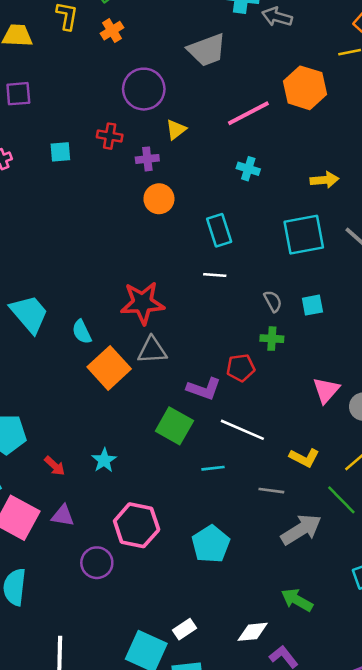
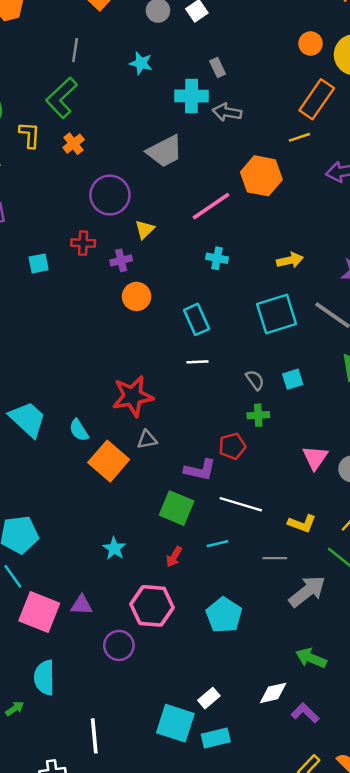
gray triangle: (152, 350) -> (147, 440), size x0.7
red arrow: (55, 466) -> (174, 557), moved, turned 85

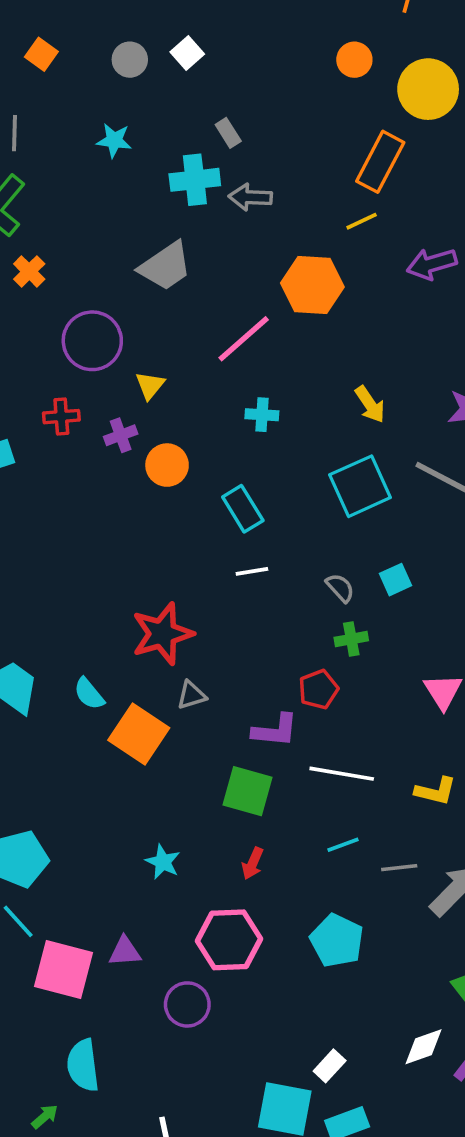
orange circle: (311, 44) -> (354, 60), moved
yellow arrow: (290, 260) -> (370, 404), turned 75
orange circle: (137, 296) -> (167, 465), moved
cyan line: (217, 544) -> (343, 845), moved
gray line: (275, 558) -> (399, 868), moved

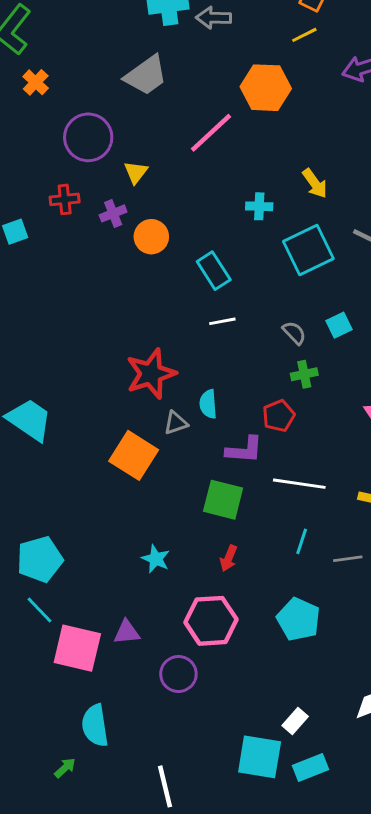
cyan cross: (262, 415) -> (259, 206), moved
cyan semicircle: (89, 694) -> (208, 404), moved, turned 36
cyan line: (343, 845) -> (302, 541), turned -50

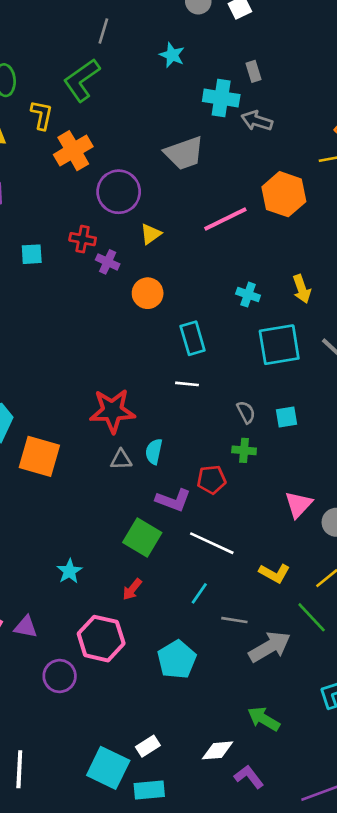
orange cross: (36, 82) -> (73, 151), moved, size x1.6
purple cross: (113, 213) -> (108, 262), moved, turned 30
orange square: (134, 455) -> (39, 456), moved, turned -33

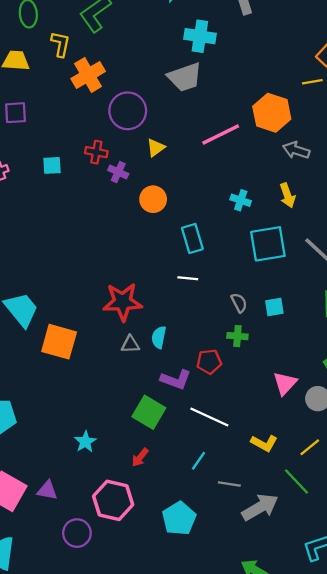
cyan cross: (221, 98) -> (200, 36), moved
gray arrow: (257, 121) -> (296, 150), moved

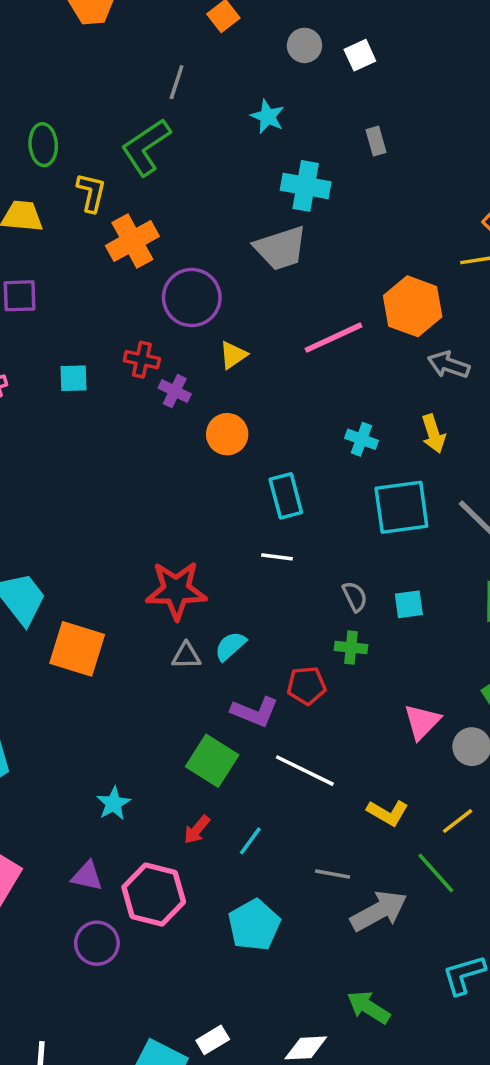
cyan semicircle: (159, 337) -> (230, 646), turned 35
cyan line: (199, 461) -> (250, 841), moved
purple triangle: (47, 490) -> (87, 876), moved

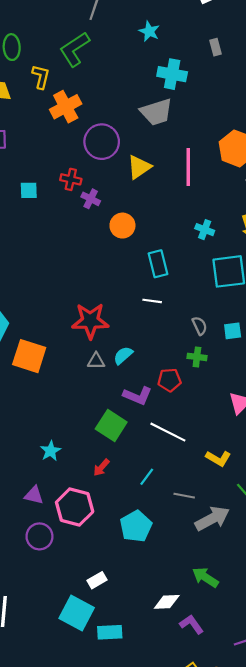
pink line: (333, 338) -> (188, 167), turned -66
yellow triangle: (233, 355) -> (139, 167), moved, size x1.4
cyan line: (250, 841) -> (147, 477), moved
white rectangle: (213, 1040) -> (97, 580), moved

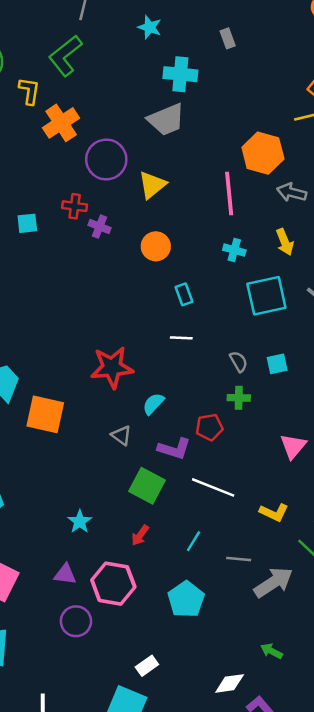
pink line: (188, 167) -> (229, 193), moved
orange circle: (122, 226) -> (156, 246), moved
cyan rectangle: (158, 264) -> (184, 294), size x0.7
gray triangle: (96, 361) -> (121, 435), moved, turned 42
green arrow: (205, 577) -> (272, 651), size x0.7

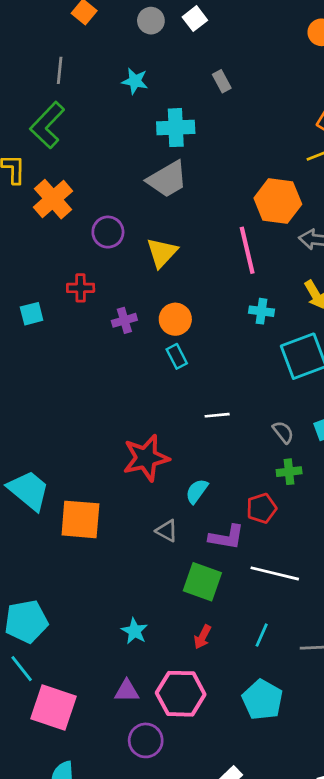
purple circle: (106, 159) -> (108, 232), size x0.7
purple cross: (100, 227) -> (124, 320), moved, turned -30
cyan rectangle: (184, 294) -> (177, 356), moved

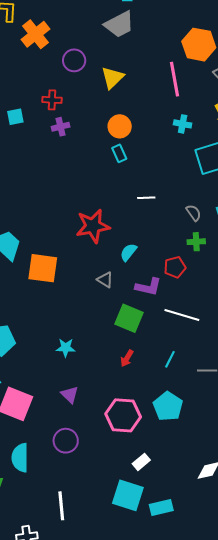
purple cross: (124, 320) -> (61, 127), moved
cyan star: (134, 631) -> (66, 348), moved, turned -30
purple triangle: (127, 691) -> (70, 395), turned 42
pink hexagon: (181, 694) -> (123, 415), moved
purple circle: (146, 740) -> (66, 441), moved

